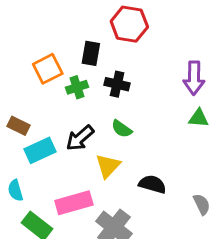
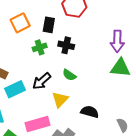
orange square: (48, 69) -> (20, 23), moved
green triangle: (199, 118) -> (120, 68), size x1.5

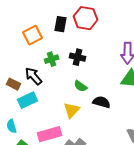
black rectangle: (49, 25) -> (61, 24), moved
black arrow: (42, 81) -> (34, 76), moved, turned 90
black semicircle: (90, 112) -> (102, 102), moved

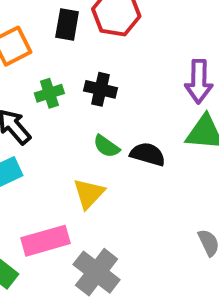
black semicircle: (102, 102) -> (148, 154), moved

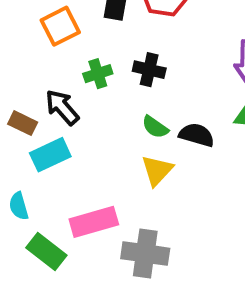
yellow triangle: (89, 194) -> (157, 170), moved
gray cross: (97, 272) -> (145, 253), turned -30

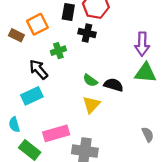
black cross: (149, 70) -> (87, 33), moved
brown rectangle: (23, 123) -> (16, 35), moved

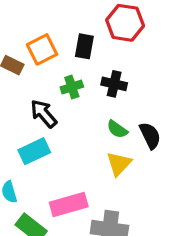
black rectangle: (68, 12) -> (84, 46), moved
black cross: (87, 33) -> (114, 84), moved
black semicircle: (114, 85) -> (150, 136), turned 48

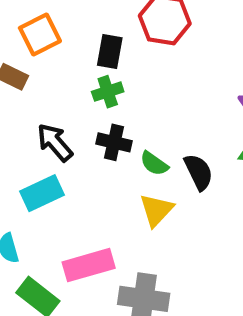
orange square: (42, 49) -> (40, 35), moved
black cross: (114, 84) -> (114, 142), moved
green cross: (72, 87) -> (108, 92), moved

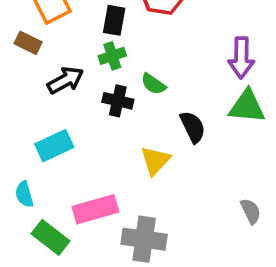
black arrow: (55, 142) -> (65, 80), moved, turned 102
green semicircle: (154, 164) -> (153, 84), moved

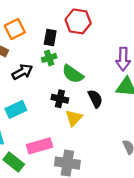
green semicircle: (153, 84) -> (73, 74), size x1.5
black cross: (118, 101) -> (60, 99), moved

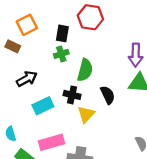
black arrow: (22, 72) -> (27, 79), moved
green semicircle: (73, 74) -> (85, 70), turned -110
cyan rectangle: (16, 109) -> (43, 106), moved

